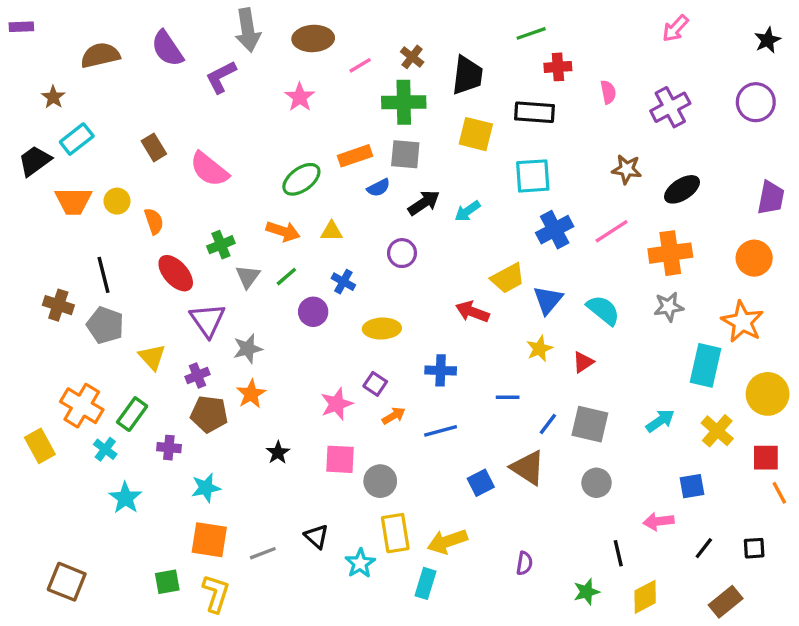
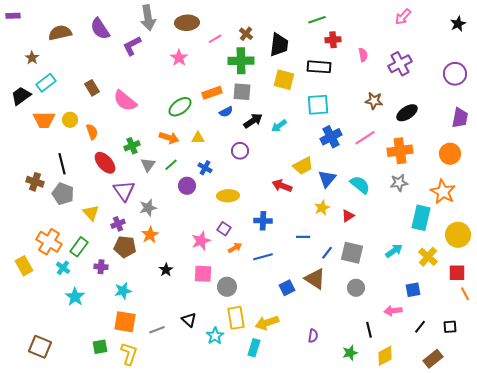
purple circle: (756, 102) -> (455, 74), moved

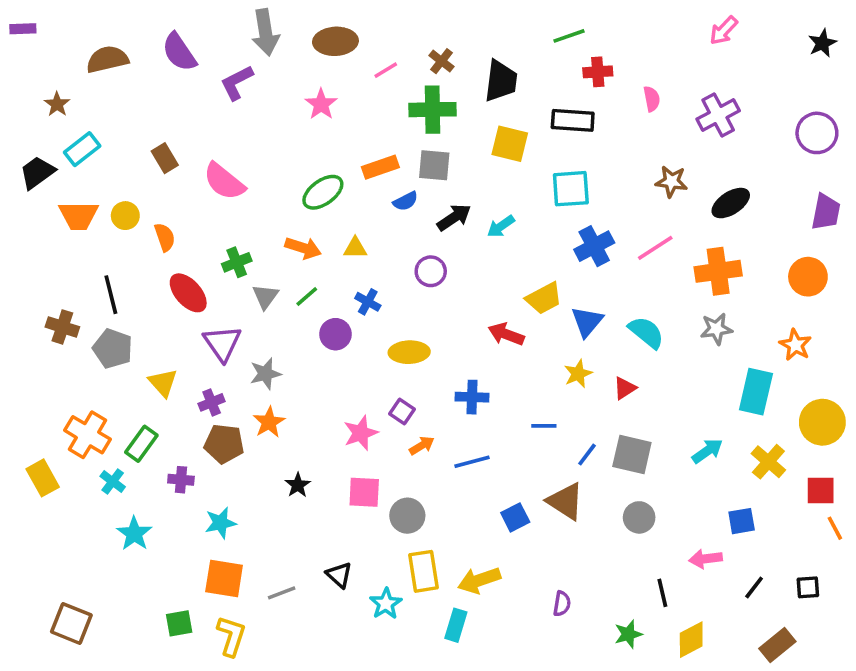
orange star: (443, 192) -> (795, 345), size x0.7

